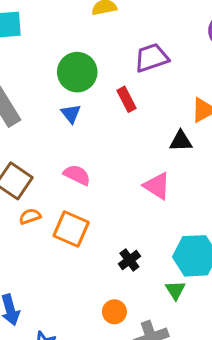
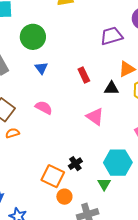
purple trapezoid: (152, 58) -> (112, 36), moved
green circle: (77, 72) -> (33, 37), moved
red rectangle: (126, 99) -> (84, 75), moved
orange square: (71, 229) -> (53, 176), moved

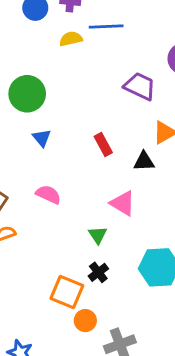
purple trapezoid: (112, 36) -> (140, 86), turned 45
green triangle: (104, 184) -> (98, 235), moved

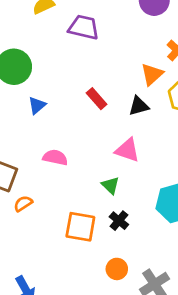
purple trapezoid: (140, 86) -> (84, 27), moved
blue triangle: (42, 138) -> (37, 105), turned 42
orange square: (67, 292) -> (80, 227), moved

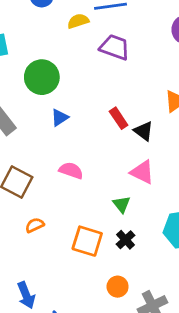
black triangle: (139, 106) -> (144, 131), moved, turned 45
orange semicircle: (23, 204) -> (35, 225), moved

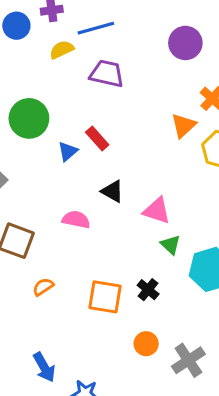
blue triangle: (60, 118) -> (68, 151), moved
red rectangle: (119, 118) -> (97, 139), moved
black triangle: (144, 131) -> (112, 191), moved
green triangle: (122, 204) -> (170, 245), moved

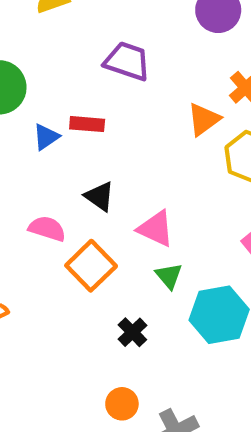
purple trapezoid: (107, 74) -> (127, 61), moved
red rectangle: (97, 139) -> (87, 124), turned -50
orange square: (105, 297) -> (91, 266), moved, turned 30

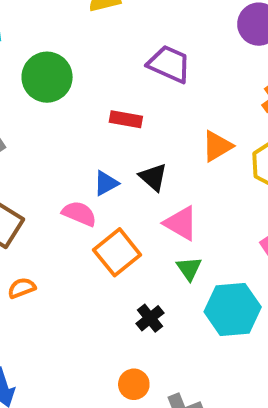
orange triangle: (204, 119) -> (217, 146), moved
blue triangle: (46, 137) -> (106, 183), moved
black triangle: (100, 196) -> (153, 177), moved

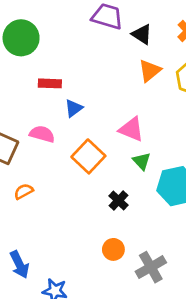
red rectangle: (126, 119) -> (50, 83), moved
black triangle: (153, 177) -> (142, 34), moved
pink semicircle: (79, 214) -> (42, 134), moved

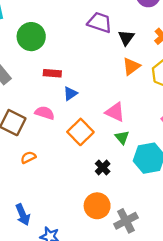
black triangle: (142, 34) -> (126, 38), turned 30
orange circle: (113, 249) -> (97, 206), size x1.5

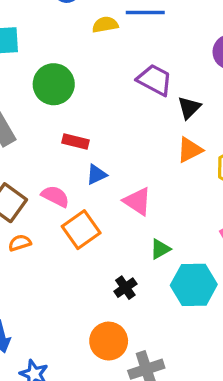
pink triangle: (115, 112) -> (137, 201), moved
orange square: (80, 132) -> (81, 230), moved
green triangle: (122, 137) -> (160, 249), turned 32
orange semicircle: (28, 157) -> (20, 243), moved

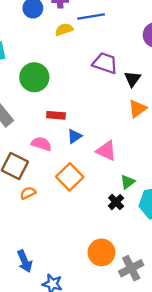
pink semicircle: (55, 196) -> (41, 144), moved
black cross: (125, 288) -> (116, 202), moved

